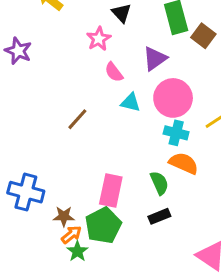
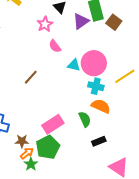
purple triangle: (155, 59) -> (81, 21), moved
cyan triangle: (131, 103) -> (74, 65), moved
pink rectangle: (111, 191) -> (53, 124), turned 45
black rectangle: (159, 216) -> (99, 141), moved

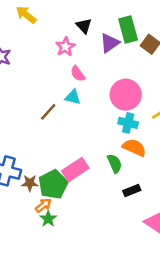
cyan triangle: (74, 65) -> (73, 97), moved
brown star: (22, 141) -> (30, 183), moved
green pentagon: (48, 147) -> (53, 184), moved

